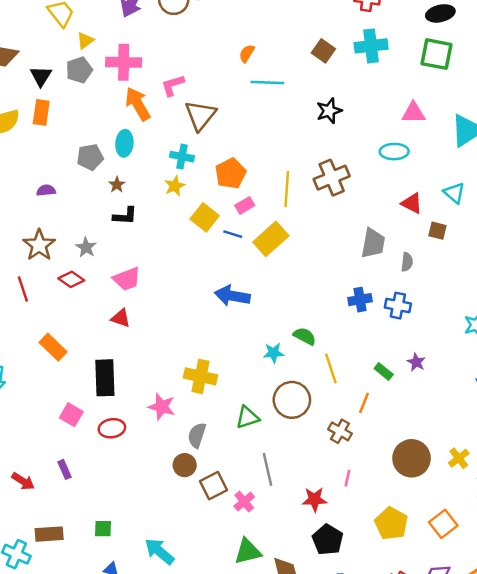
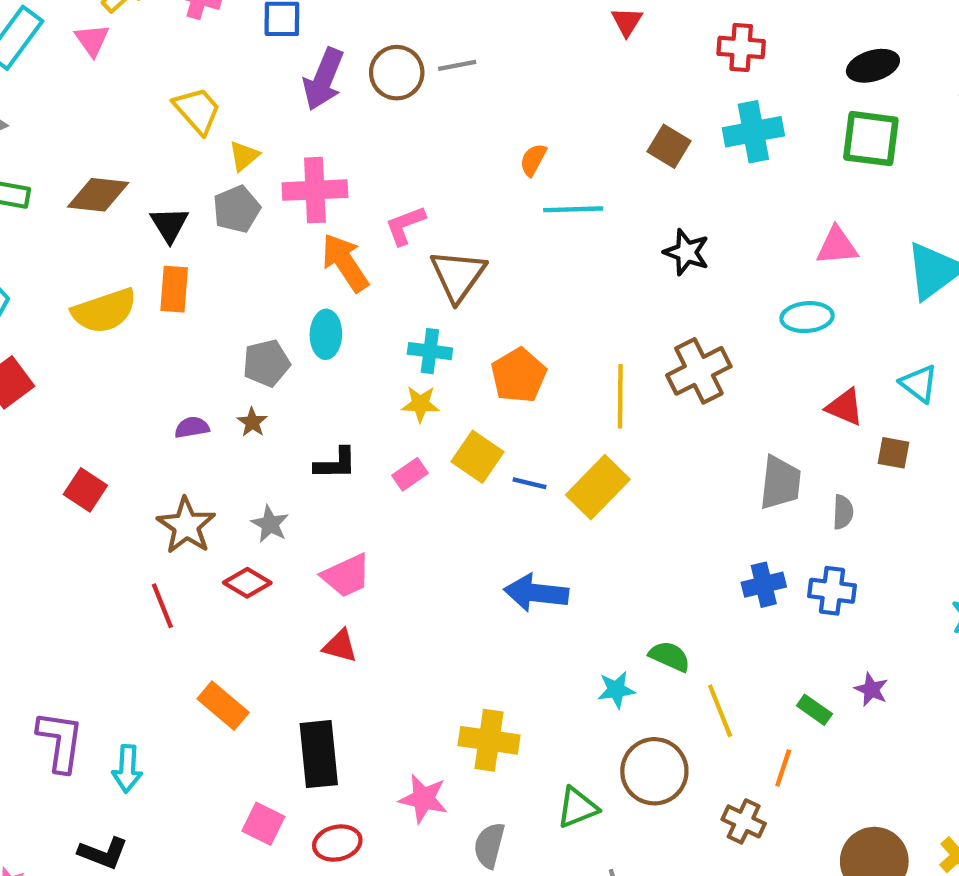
black star: (329, 111) -> (686, 252), turned -30
brown star: (117, 185) -> (252, 422), moved
yellow star: (175, 186) -> (420, 404), turned 30
pink rectangle: (245, 205) -> (410, 474), moved

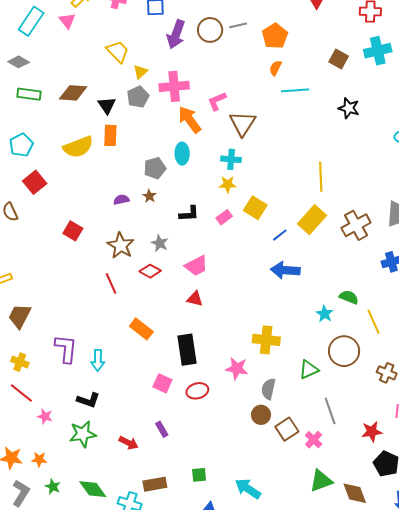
brown cross: (699, 371) -> (356, 225), moved
orange pentagon: (519, 375) -> (275, 36), moved
blue line: (530, 483) -> (280, 235), moved, turned -49
cyan star: (616, 690) -> (325, 314), turned -30

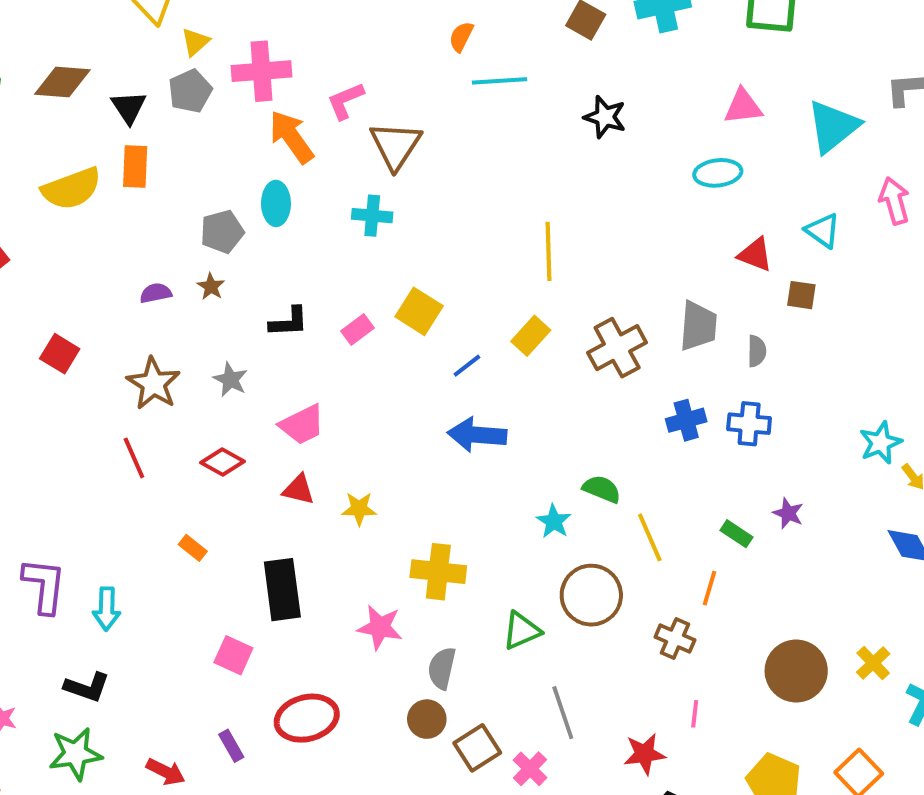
yellow star: (228, 184) -> (359, 509), moved
yellow rectangle: (312, 220) -> (531, 336), size x0.7
red diamond: (150, 271) -> (222, 462), moved
orange rectangle: (141, 329) -> (193, 548), size x0.6
red ellipse: (197, 391) -> (307, 718), moved, size x1.4

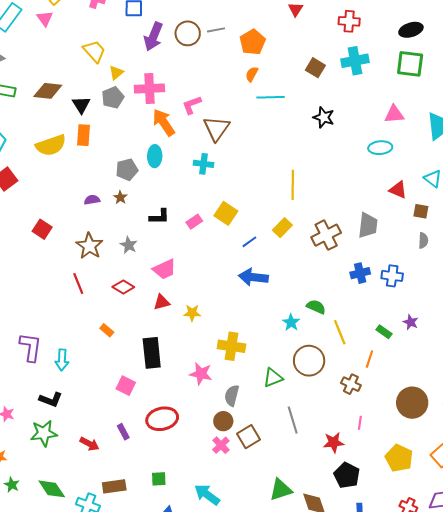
gray semicircle: (757, 351) -> (423, 240), moved
red triangle: (299, 489) -> (162, 302), turned -30
pink cross: (530, 769) -> (221, 445), moved

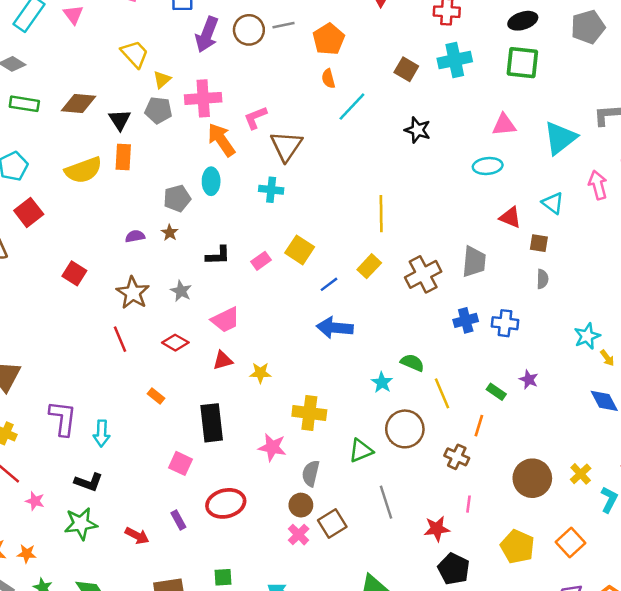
orange semicircle: (252, 74) -> (328, 79), turned -42
cyan line: (271, 97) -> (352, 107), turned -44
gray pentagon: (113, 98) -> (158, 110), turned 30

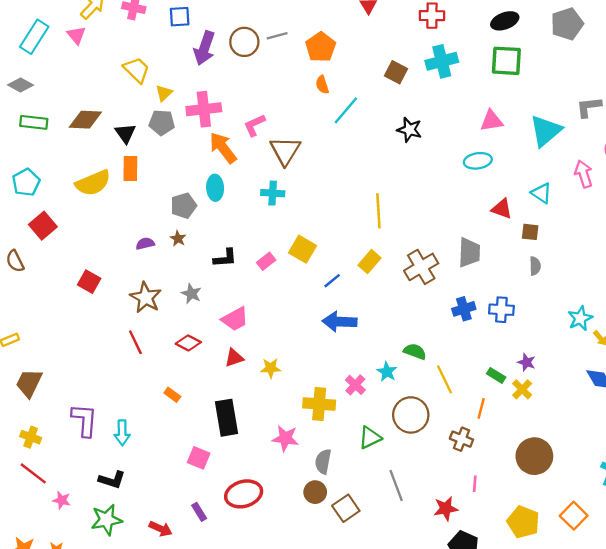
yellow cross: (581, 474) -> (522, 389), moved
pink cross: (299, 535) -> (355, 385), moved

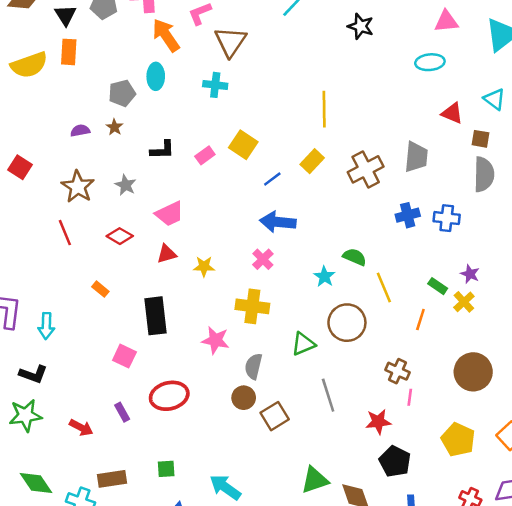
gray semicircle: (535, 266) -> (484, 174), size x1.8
pink cross: (355, 385) -> (263, 259), moved
brown cross: (461, 439) -> (397, 371), moved

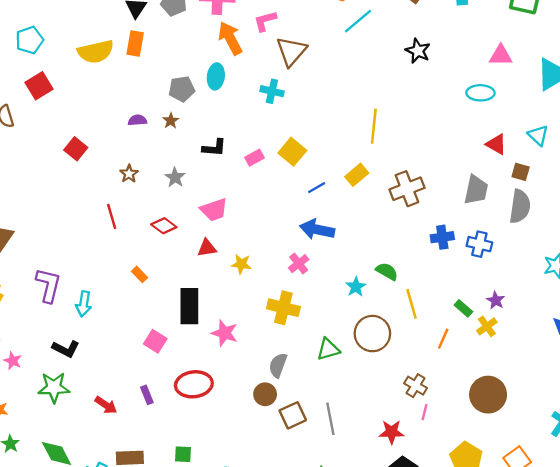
gray trapezoid: (416, 157) -> (476, 190), moved
brown star: (78, 187) -> (129, 174), size x0.6
pink star: (216, 340) -> (225, 333), moved
gray line: (328, 395) -> (330, 419), moved

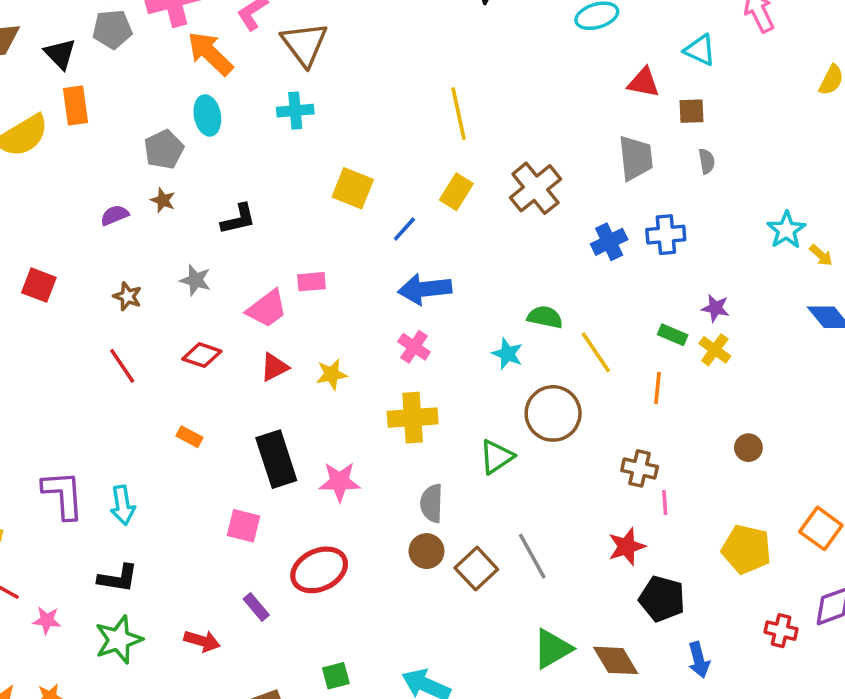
pink rectangle: (254, 158) -> (311, 282), moved, turned 42
gray semicircle: (520, 206) -> (707, 161), size x0.5
brown circle: (488, 395) -> (748, 448), size x0.5

